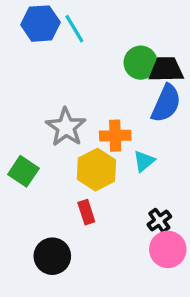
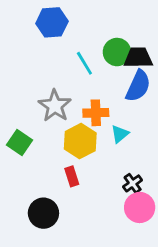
blue hexagon: (40, 24) -> (52, 22), moved
cyan line: (74, 29) -> (84, 63), moved

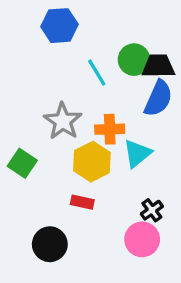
cyan triangle: (120, 134) -> (137, 154), size x1.4
red rectangle: (72, 176) -> (82, 202), turned -60
pink circle: (140, 207) -> (142, 239), moved

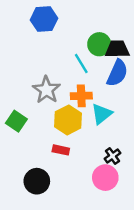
cyan line: (97, 73) -> (81, 63), moved

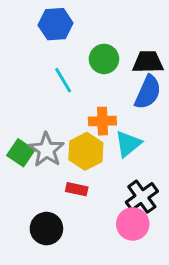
green circle: (99, 44) -> (104, 59), moved
cyan line: (81, 63) -> (63, 80), moved
gray star: (46, 90) -> (46, 150), moved
black cross: (112, 156) -> (142, 197), size x1.5

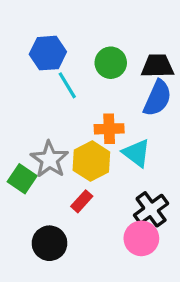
blue hexagon: (56, 24) -> (48, 53), moved
cyan triangle: (128, 144) -> (137, 153), turned -44
green square: (21, 153) -> (22, 179), moved
red rectangle: (77, 189) -> (82, 201), turned -60

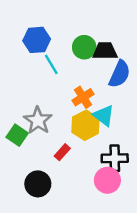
black trapezoid: (157, 66) -> (105, 51), moved
orange cross: (109, 129) -> (83, 97), turned -30
yellow hexagon: (91, 161) -> (85, 125), moved
black cross: (151, 209) -> (115, 158), turned 35

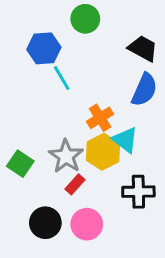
green circle: (84, 47) -> (85, 19), moved
black trapezoid: (105, 51) -> (143, 48), moved, turned 30
gray star: (38, 120) -> (66, 156), moved
pink circle: (107, 180) -> (87, 224), moved

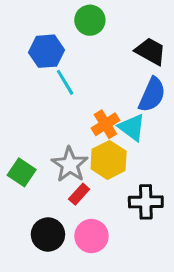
cyan triangle: (125, 140) -> (132, 127), moved

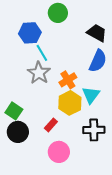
cyan triangle: (132, 127) -> (91, 95), moved, turned 30
gray star: (70, 165) -> (39, 73), moved
black circle: (48, 234) -> (18, 132), moved

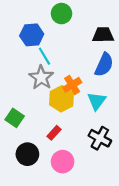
black trapezoid: (97, 33) -> (103, 35), turned -30
yellow hexagon: (70, 103) -> (61, 99), moved
black cross: (94, 130) -> (100, 138), turned 30
black circle: (18, 132) -> (27, 154), moved

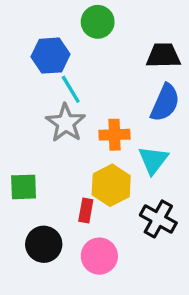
orange cross: (72, 85) -> (115, 135), turned 30
yellow hexagon: (61, 99) -> (111, 185), moved
green square: (15, 118) -> (24, 187), turned -36
red rectangle: (54, 133) -> (86, 211), turned -32

